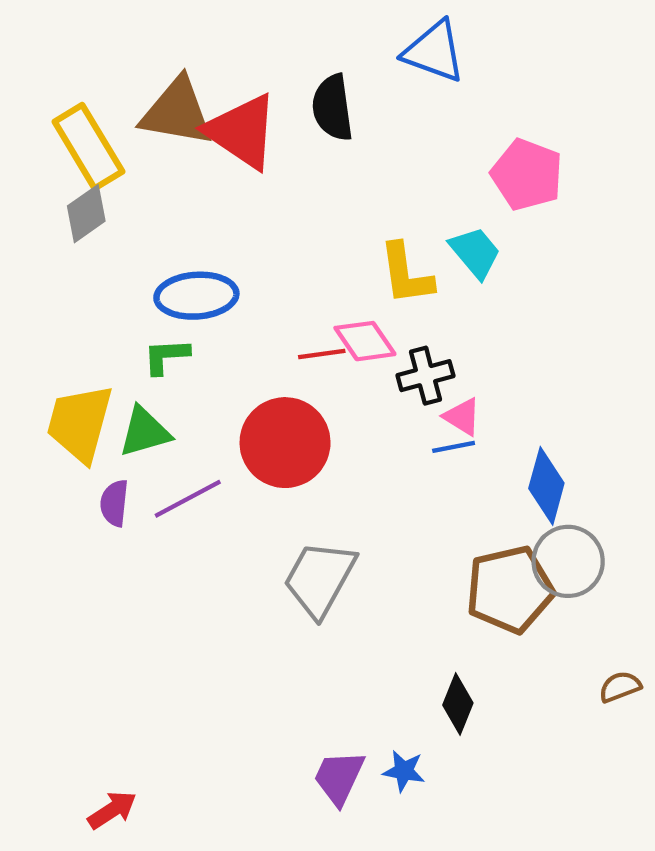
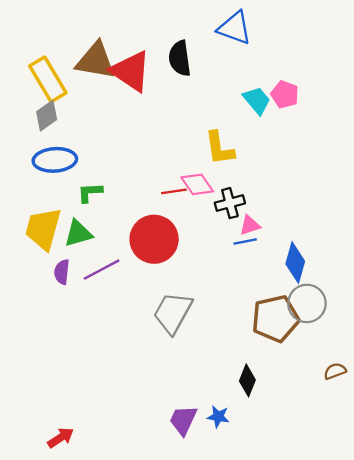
pink pentagon: (527, 175) -> (285, 95), size x0.7
cyan trapezoid: (475, 252) -> (257, 100), moved
blue ellipse: (196, 296) -> (55, 160), moved
pink triangle: (462, 417) -> (250, 225), turned -50

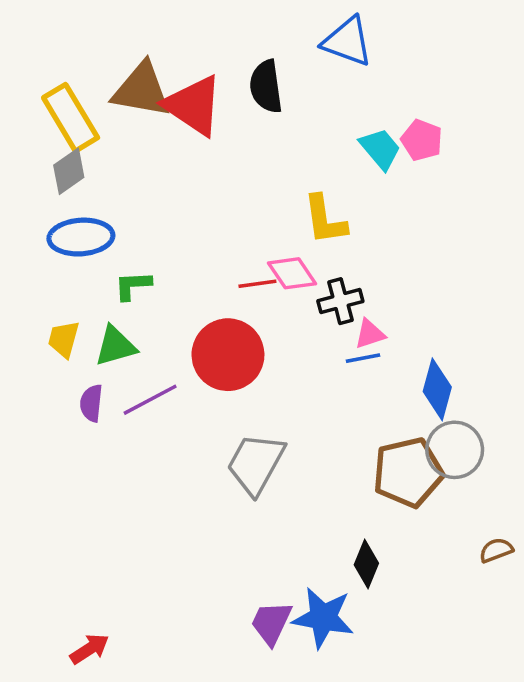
yellow trapezoid: (43, 229) -> (64, 339), size x0.6
blue star: (218, 417) -> (323, 618), size x1.8

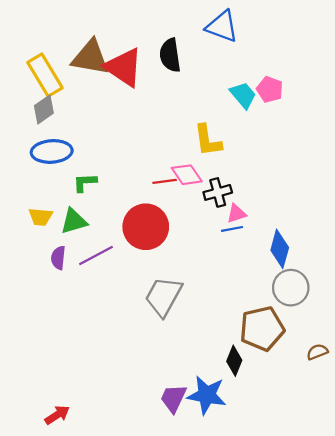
yellow trapezoid: (64, 339) -> (41, 217), turned -100
brown pentagon: (408, 472) -> (262, 329), moved

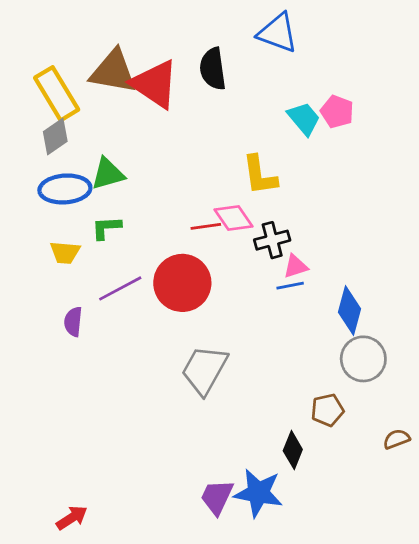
yellow trapezoid: (41, 217) -> (65, 253), moved
green triangle: (74, 221) -> (108, 174), moved
purple line: (96, 256) -> (120, 288), moved
brown pentagon: (262, 329) -> (327, 410), size x0.6

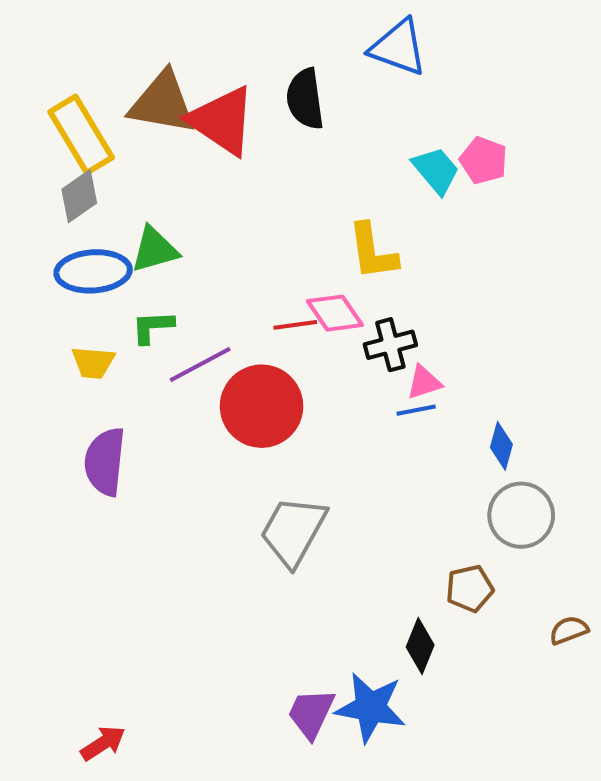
purple line: (120, 288) -> (200, 365), moved
blue diamond: (349, 311) -> (501, 446), size x0.7
purple semicircle: (73, 322) -> (105, 462), size x1.6

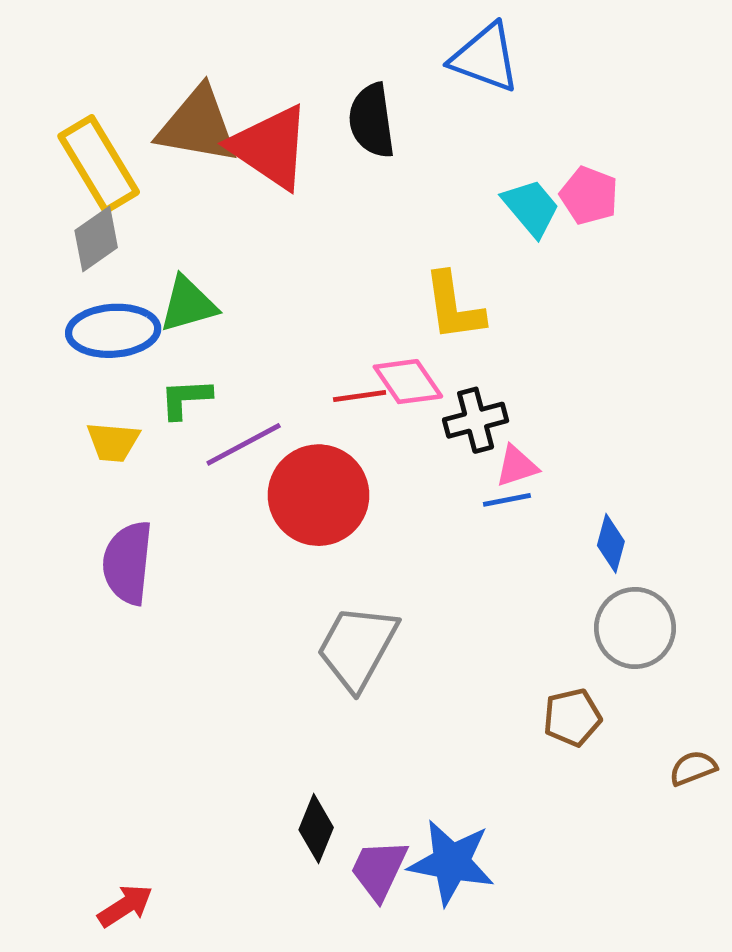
black diamond: (420, 646) -> (316, 829), moved

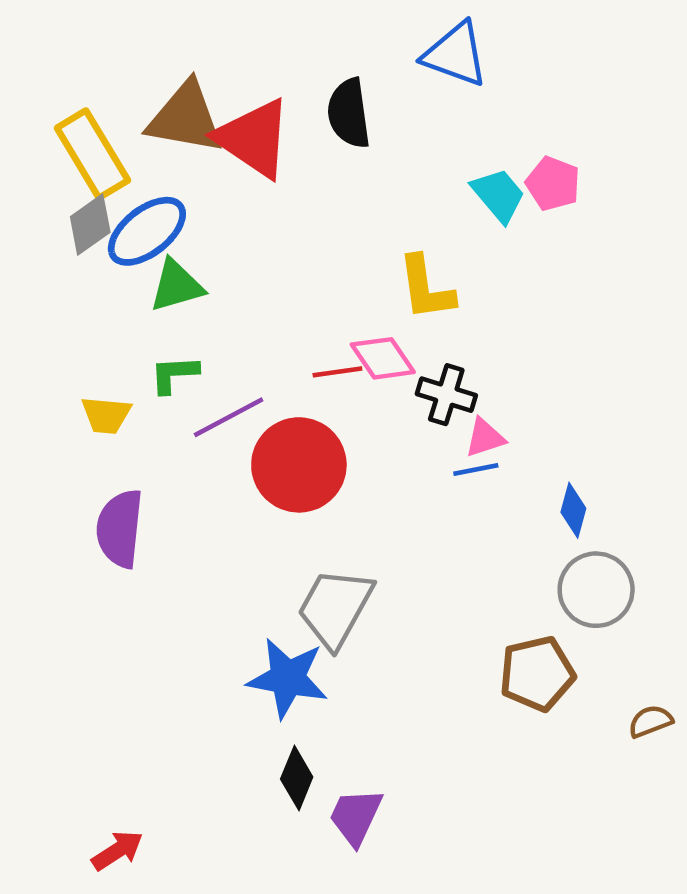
blue ellipse: (113, 331) -> (147, 231), moved, turned -34
black cross: (476, 420) -> (446, 395), turned 32
brown pentagon: (572, 717) -> (537, 674), size x1.4
blue star: (451, 862) -> (288, 678), moved

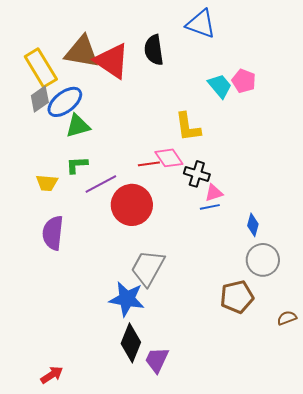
black diamond: (297, 778) -> (131, 343), size x1.4

